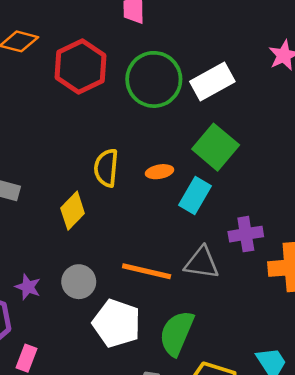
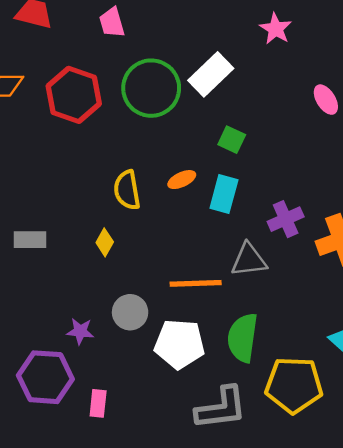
green square: (216, 147) -> (232, 140), size x0.6
yellow diamond: (73, 211) -> (105, 242), size x0.7

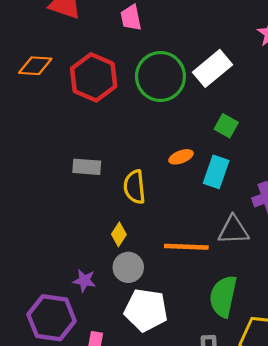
yellow semicircle: (127, 190) -> (134, 187), moved
gray rectangle: (30, 240) -> (87, 167), moved
yellow diamond: (105, 242) -> (119, 234), moved
white pentagon: (180, 344) -> (146, 310), moved

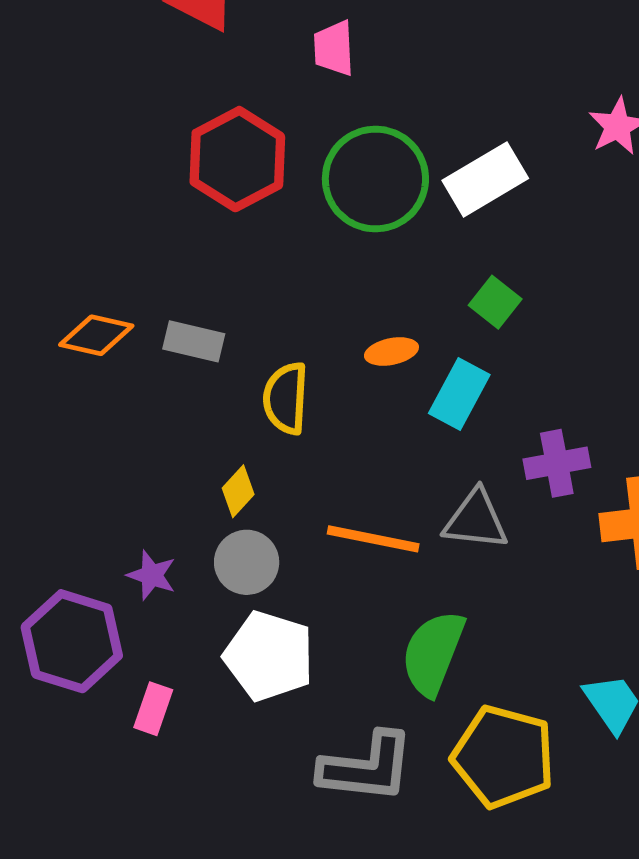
orange diamond: (35, 66) -> (96, 335), moved

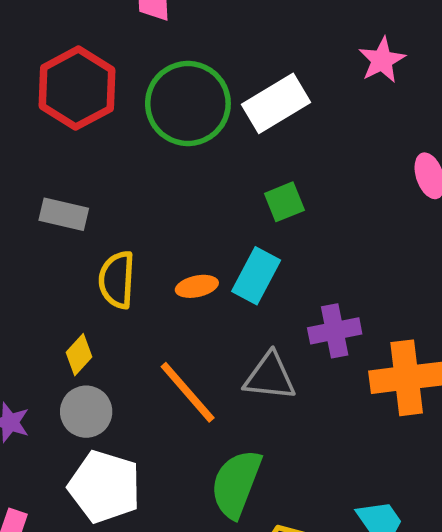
green square: (495, 302) -> (284, 202), turned 30
gray rectangle: (194, 341) -> (64, 214), moved
orange ellipse: (391, 351) -> (197, 286), moved
orange line: (373, 539) -> (188, 392), turned 38

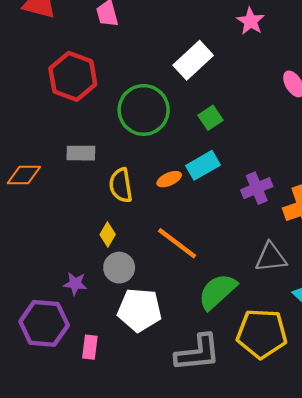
green circle: (188, 104) -> (144, 110), moved
cyan rectangle: (256, 276) -> (203, 165), turned 44
gray triangle: (270, 377) -> (271, 257), moved
green semicircle: (236, 484) -> (217, 291), turned 39

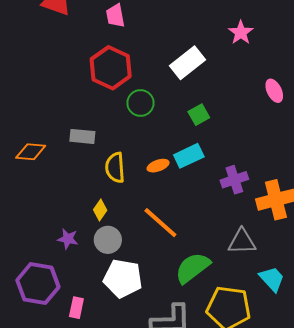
red hexagon: (73, 76) -> (111, 68), moved
green circle: (144, 110) -> (140, 103), size x0.6
purple star: (75, 284) -> (68, 239), moved

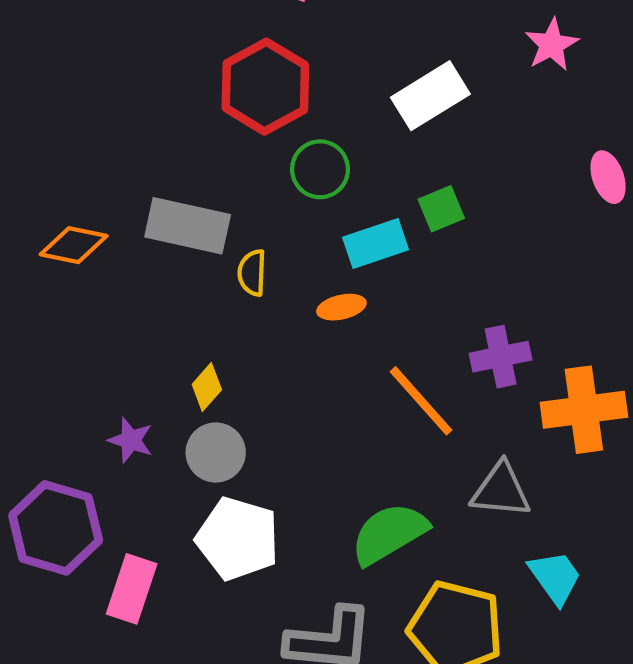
gray rectangle: (82, 136) -> (188, 226), size x1.5
cyan rectangle: (189, 156) -> (376, 243), moved
yellow semicircle: (115, 168) -> (252, 273), moved, size x0.7
orange line: (160, 223) -> (421, 401), moved
pink rectangle: (76, 308) -> (132, 589), size x1.4

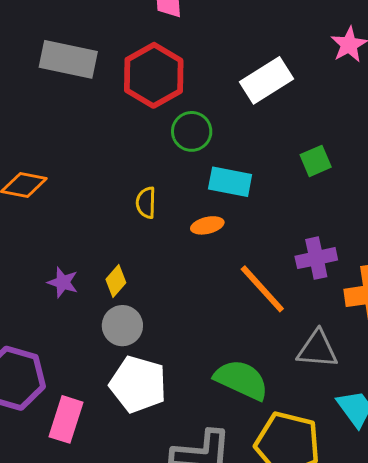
green square: (441, 209) -> (316, 161), moved
gray rectangle: (188, 226) -> (68, 59), moved
cyan rectangle: (376, 243) -> (230, 182), turned 30
purple star: (131, 440) -> (63, 282), moved
green semicircle: (389, 534) -> (241, 380), turned 56

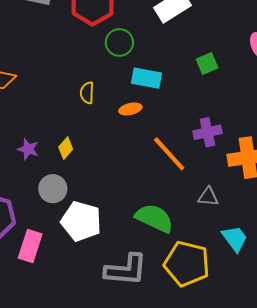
gray circle: (122, 326) -> (53, 189), moved
gray triangle: (317, 349) -> (208, 197), size x0.7

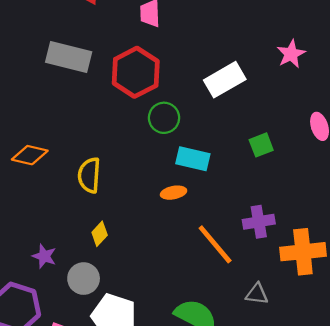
yellow semicircle: (87, 93) -> (89, 175), moved, size x1.4
purple star: (28, 149) -> (44, 256), moved

